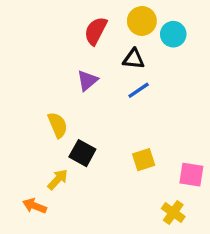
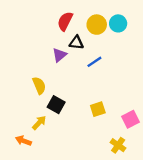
yellow circle: (142, 21) -> (97, 25), moved
black triangle: (134, 59) -> (76, 43), moved
pink square: (191, 175) -> (130, 119), turned -36

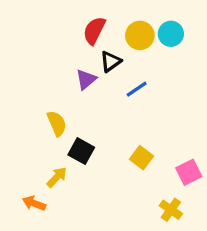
black triangle: (76, 43) -> (111, 61), turned -42
yellow square: (98, 109) -> (142, 158), turned -35

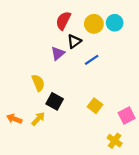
orange arrow: (34, 203) -> (14, 119), moved

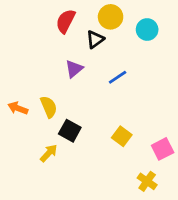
red semicircle: (63, 21) -> (66, 21), moved
yellow circle: (94, 24) -> (111, 17), moved
black triangle: (74, 41) -> (95, 39), moved
orange arrow: (14, 119) -> (18, 108), moved

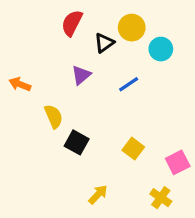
yellow circle: (111, 17) -> (132, 28), moved
cyan circle: (147, 30) -> (161, 49), moved
orange arrow: (18, 108) -> (20, 84), moved
yellow arrow: (49, 153) -> (98, 195), moved

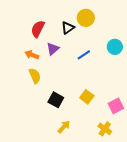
red semicircle: (72, 23) -> (38, 29), moved
cyan circle: (161, 49) -> (115, 47), moved
orange arrow: (20, 84) -> (32, 55), moved
black square: (77, 142) -> (56, 100), moved

